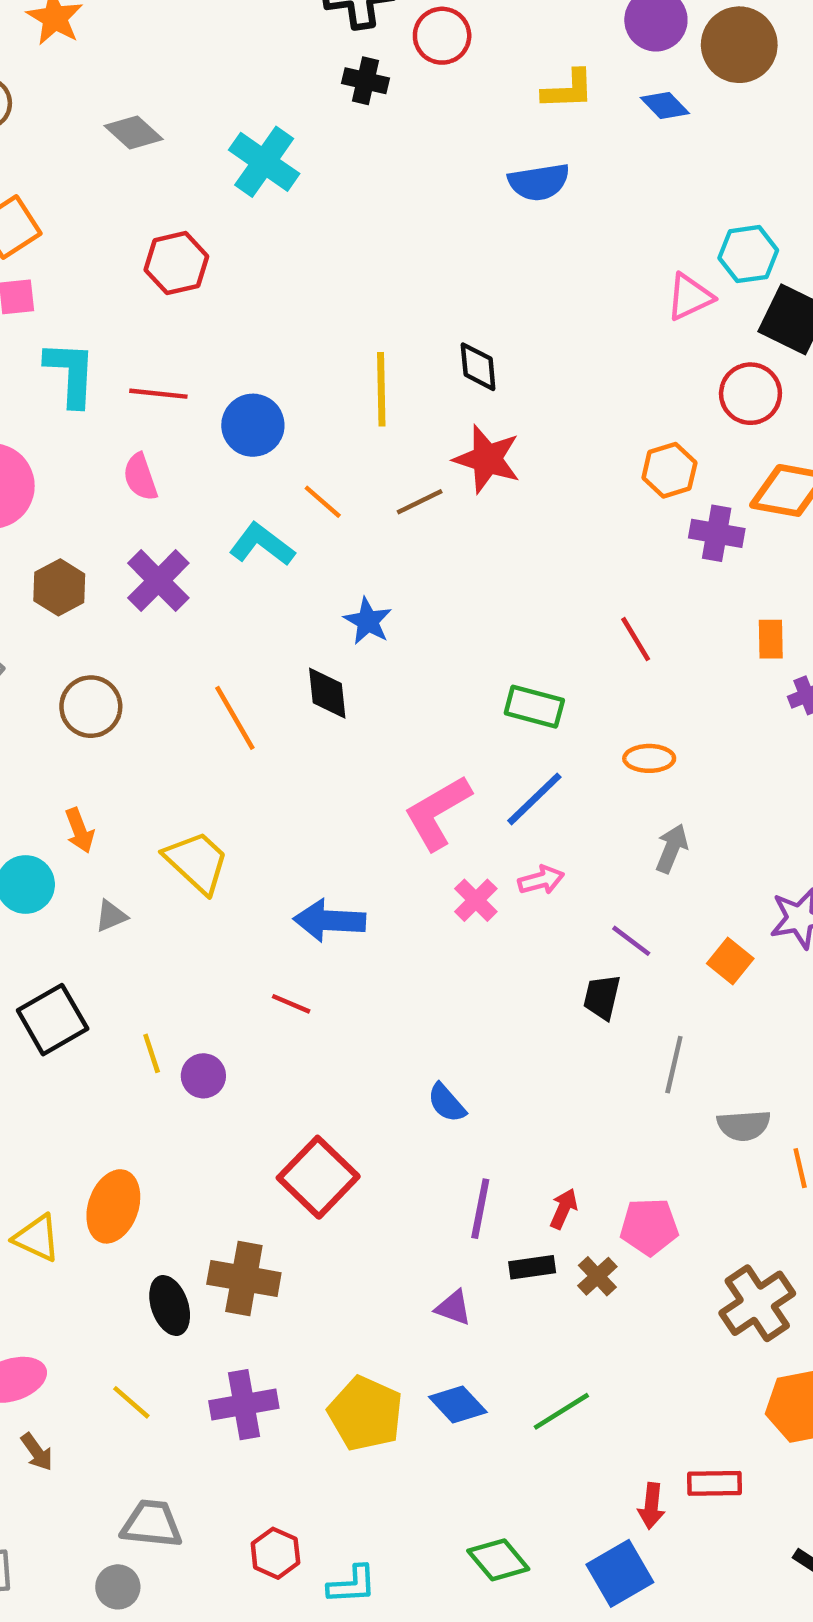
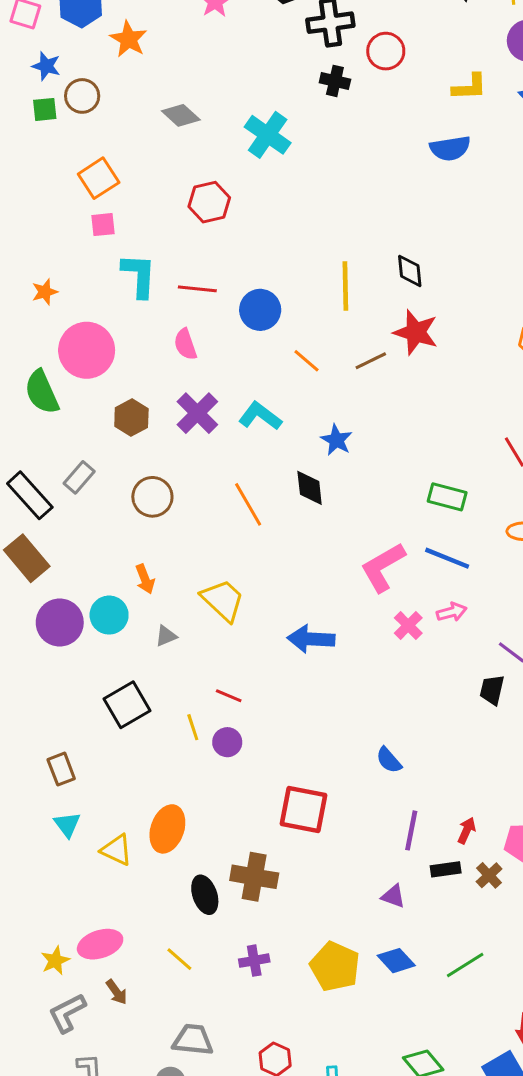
cyan L-shape: (262, 545) -> (260, 416), moved
blue line: (534, 799) -> (447, 558), turned 66
red line: (291, 1004) -> (229, 696), moved
red square: (318, 1177) -> (304, 809), turned -33
purple cross: (244, 1405) -> (254, 961), size x0.7

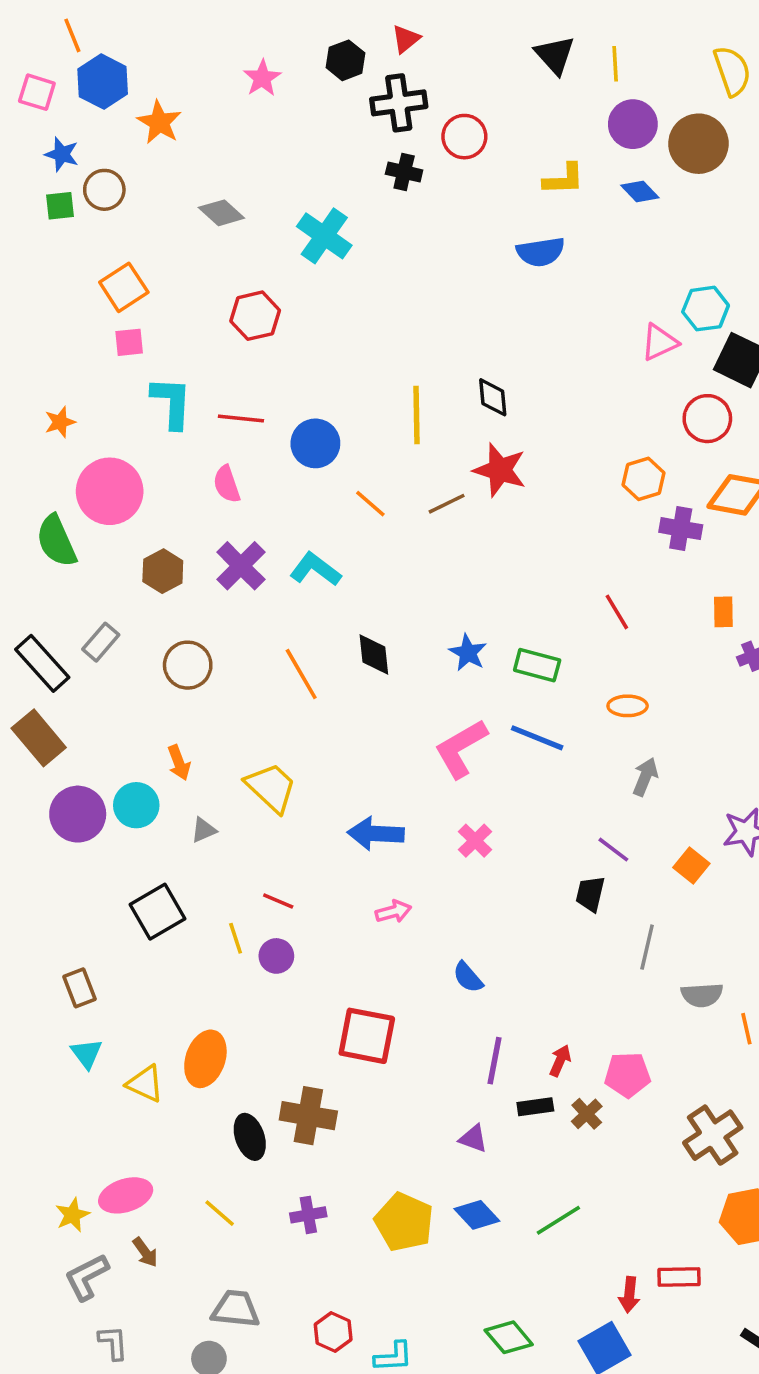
blue star: (336, 440) -> (468, 653), moved
pink arrow: (452, 612) -> (393, 912), moved
pink cross: (408, 625) -> (475, 841), moved

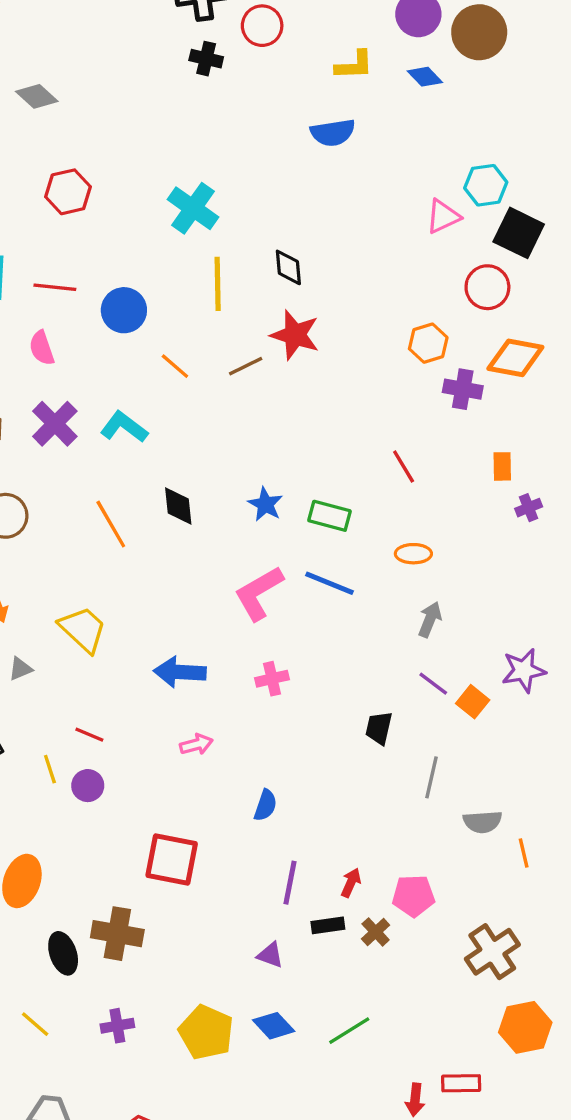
cyan cross: (324, 236) -> (193, 208), moved
pink cross: (475, 841) -> (272, 679), turned 32
purple line: (613, 850) -> (433, 684), moved
blue semicircle: (468, 977) -> (265, 805), turned -120

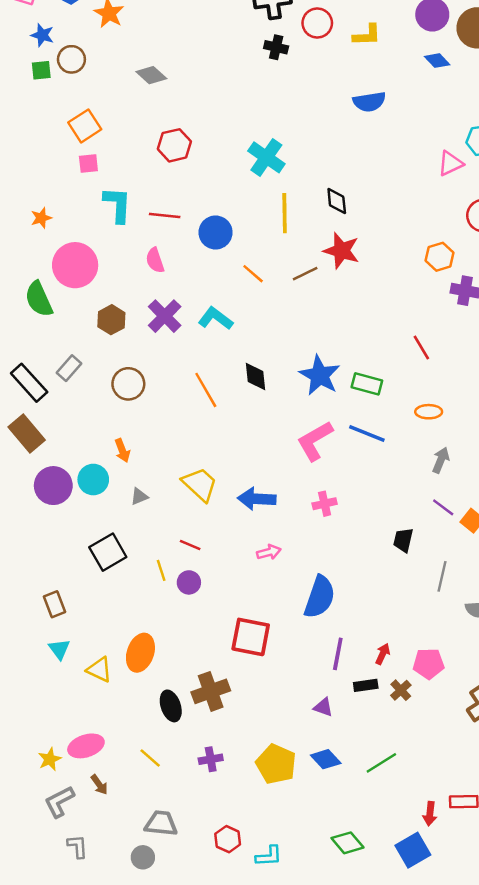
yellow L-shape: (354, 65) -> (367, 35), moved
blue star: (265, 504) -> (320, 375), size x1.6
yellow trapezoid: (83, 629) -> (200, 484), moved
blue semicircle: (265, 805) -> (320, 597), size x1.8
brown cross: (117, 934) -> (211, 691), turned -30

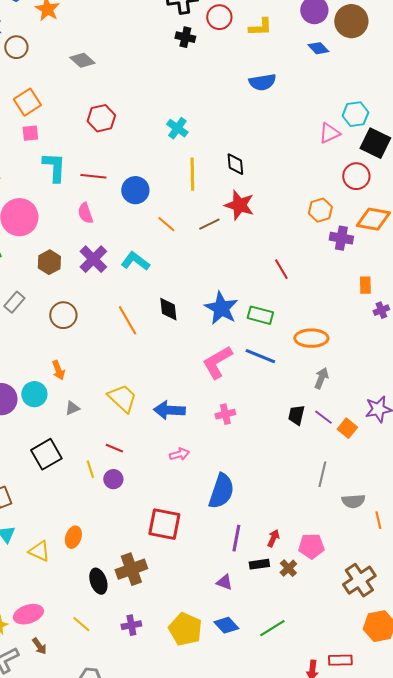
cyan cross: (266, 157) -> (177, 128), size x0.7
red line: (421, 348) -> (281, 269), moved
orange ellipse: (429, 412) -> (311, 338), size x1.5
black trapezoid: (403, 540) -> (296, 415), moved
orange ellipse: (140, 653) -> (73, 537), size x0.7

